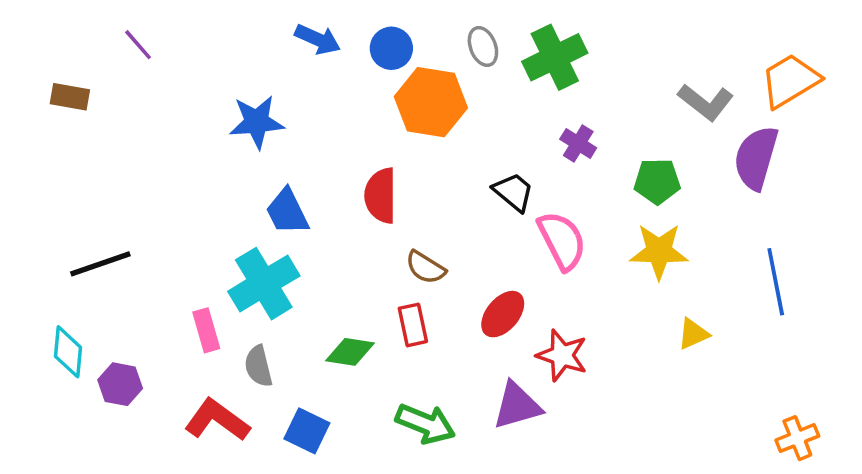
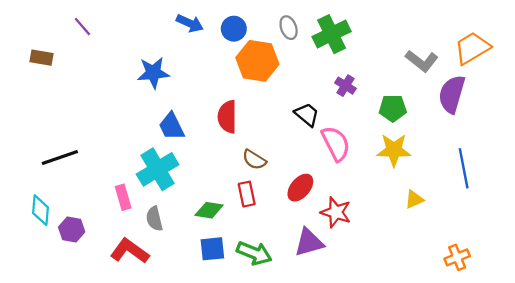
blue square: (307, 431) -> (212, 249), moved, turned -32
orange cross: (797, 438) -> (457, 257), moved

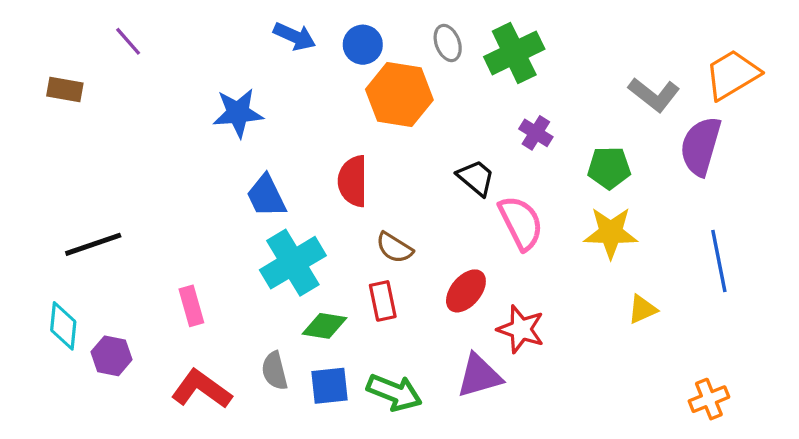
cyan cross: (158, 169) -> (293, 263), moved
gray semicircle: (154, 219) -> (275, 371), moved

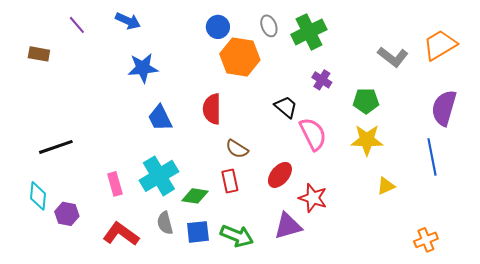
blue arrow: (295, 36) -> (128, 21), moved
purple semicircle: (701, 146) -> (444, 108), moved
cyan cross: (293, 263) -> (159, 176), moved

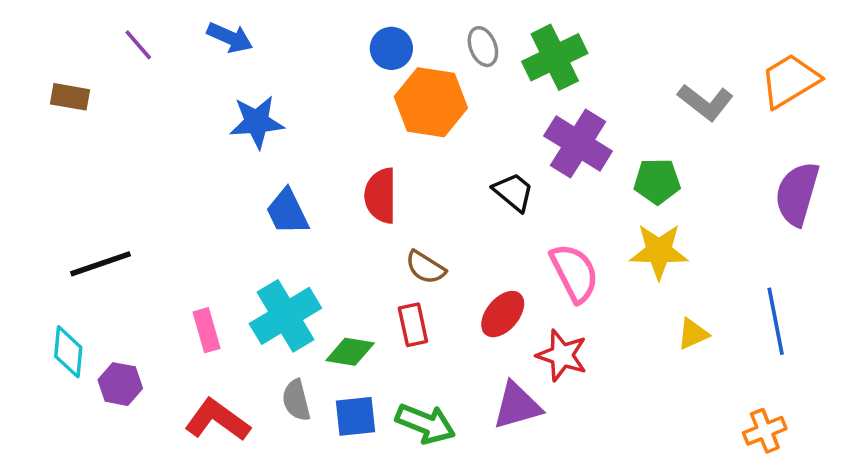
purple cross: (322, 80) -> (578, 144), size x1.8
pink semicircle: (313, 134) -> (574, 273), moved
blue line: (432, 157) -> (776, 321), moved

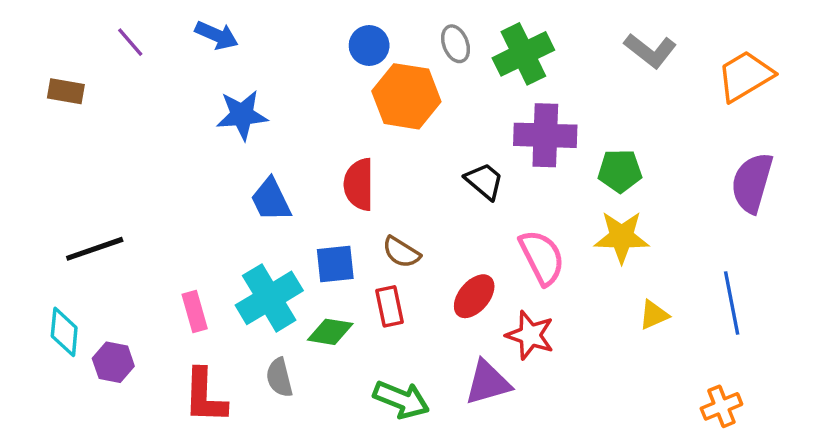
gray L-shape: (706, 102) -> (650, 51), moved
purple cross: (578, 144) -> (545, 135), turned -30
blue square: (355, 416) -> (335, 264), moved
red L-shape: (217, 420) -> (205, 396), turned -124

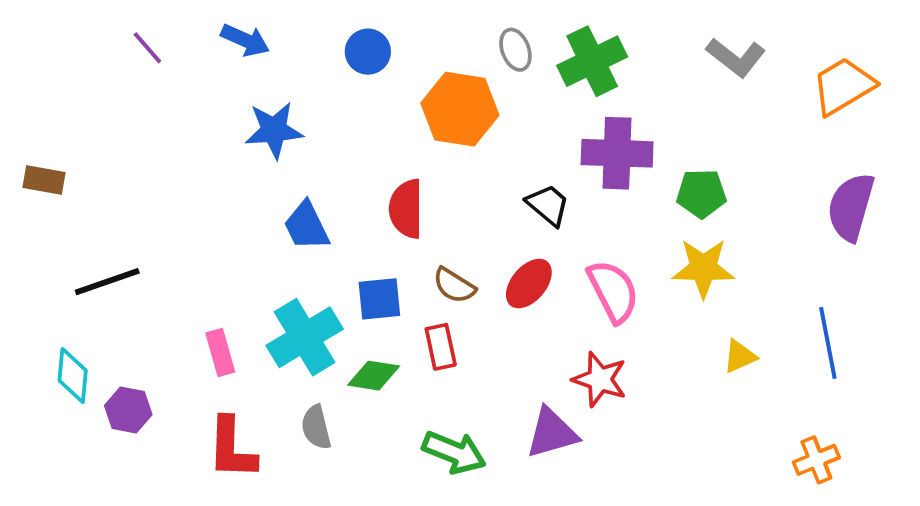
blue circle: (369, 46) -> (368, 52), moved
brown rectangle: (66, 91) -> (44, 180), moved
red ellipse: (474, 296) -> (529, 284), moved

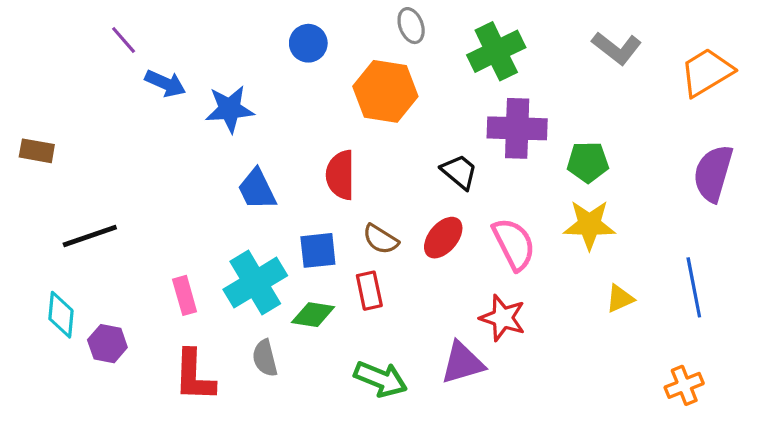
blue arrow: (245, 40) -> (165, 83), moved
gray ellipse: (515, 50) -> (411, 26), moved

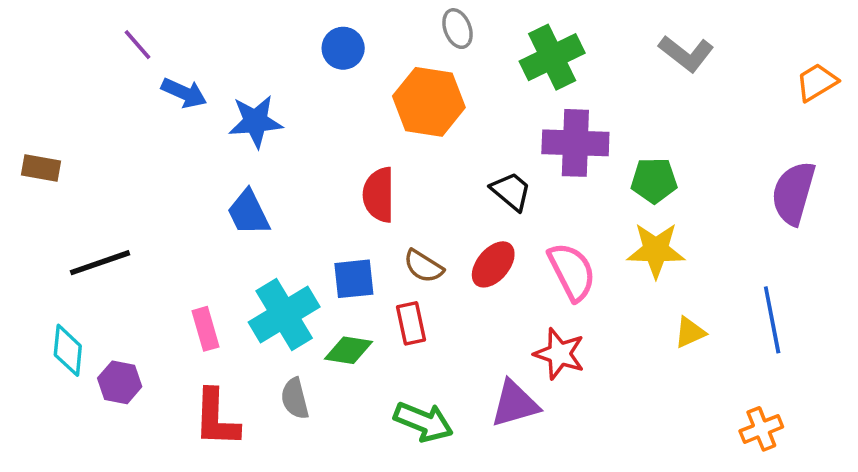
orange trapezoid: (707, 72) -> (817, 82), moved, size x0.7
blue trapezoid: (257, 189) -> (248, 213), moved

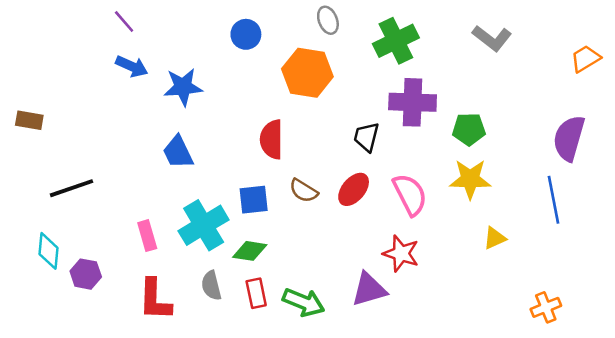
purple line: (138, 45) -> (124, 22), moved
black trapezoid: (511, 191) -> (366, 137), turned -116
blue line: (772, 320) -> (554, 200), moved
red rectangle: (411, 323) -> (256, 293), moved

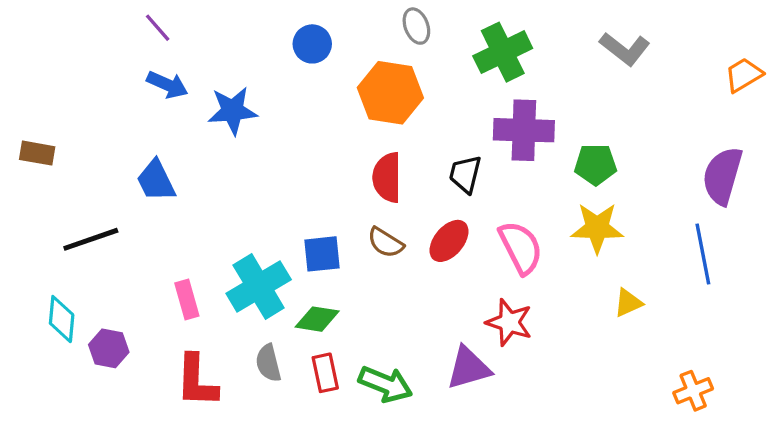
red semicircle: (272, 139) -> (387, 177), moved
blue trapezoid: (178, 152) -> (156, 181), moved

